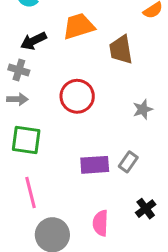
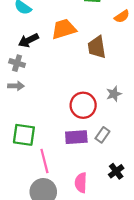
red circle: (77, 96) -> (83, 105), moved
green square: (26, 140) -> (24, 135), moved
pink line: (31, 192) -> (44, 161), moved

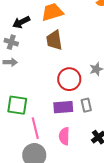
brown trapezoid: (97, 47) -> (54, 40), moved
gray rectangle: (102, 135) -> (86, 105), turned -48
pink semicircle: (81, 183) -> (64, 136), moved

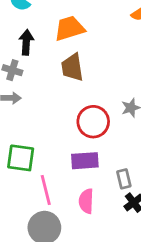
black arrow: (21, 22) -> (26, 42), turned 120
gray rectangle: (86, 105) -> (124, 179), moved

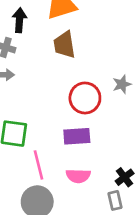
gray rectangle: (124, 179) -> (115, 200), moved
pink semicircle: (86, 201) -> (78, 176), turned -90

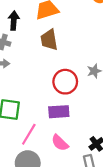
pink line: (39, 165) -> (29, 134), turned 45
pink semicircle: (78, 176) -> (60, 143), turned 42

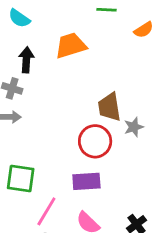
brown trapezoid: (49, 40) -> (109, 107), moved

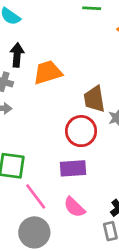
orange trapezoid: (71, 45) -> (48, 72), moved
pink line: (46, 211) -> (36, 196), turned -68

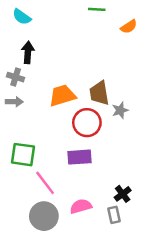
orange trapezoid: (48, 72) -> (62, 96), moved
pink semicircle: (74, 207) -> (81, 206), moved, turned 120

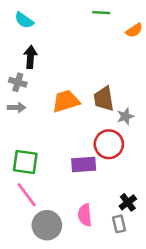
red circle: (87, 123) -> (109, 144), moved
pink line: (45, 183) -> (27, 195), moved
pink semicircle: (81, 206) -> (85, 215), turned -80

